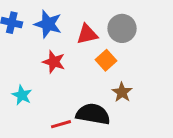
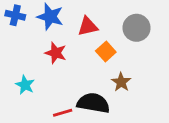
gray circle: (122, 28) -> (137, 28), moved

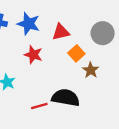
brown star: (121, 82) -> (91, 70), moved

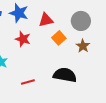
brown star: (91, 70) -> (83, 46), moved
black semicircle: (66, 98) -> (65, 75), moved

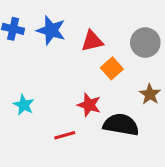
red star: (23, 39) -> (89, 105), moved
brown star: (83, 46) -> (150, 94), moved

